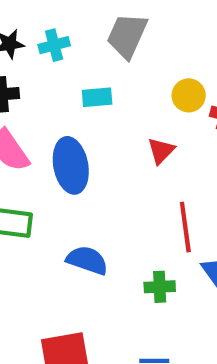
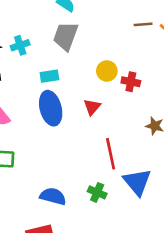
blue ellipse: (71, 165) -> (51, 108), moved
blue semicircle: (87, 260) -> (53, 196), moved
green cross: (160, 287) -> (97, 192), turned 30

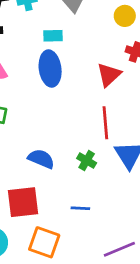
yellow circle: (107, 71) -> (125, 16), moved
red triangle: (92, 107) -> (109, 75), moved, size x1.4

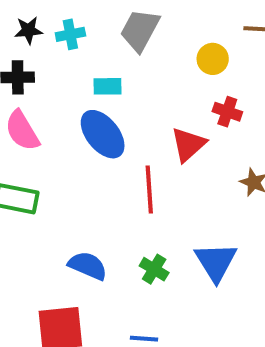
blue ellipse: (50, 69) -> (103, 134), turned -32
red line: (105, 123) -> (149, 189), moved

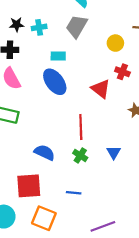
red triangle: (188, 144) -> (101, 89), turned -42
red line: (149, 189) -> (81, 127), moved
blue triangle: (216, 262) -> (114, 153), size x0.6

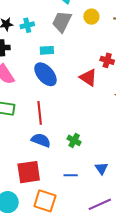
yellow circle: (115, 43) -> (91, 17), moved
red line: (81, 127) -> (40, 113), moved
blue triangle: (114, 153) -> (101, 168), moved

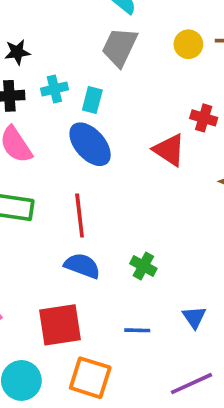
yellow circle: (91, 17) -> (188, 44), moved
cyan cross: (27, 25) -> (54, 89), moved
cyan rectangle: (47, 50) -> (92, 100), turned -72

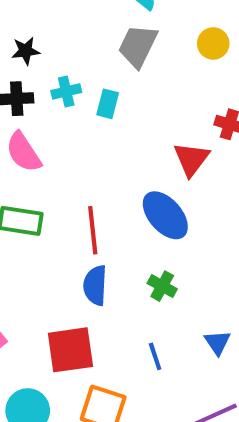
blue ellipse: (90, 144) -> (165, 215), moved
red triangle: (169, 150) -> (191, 159), turned 33
blue semicircle: (82, 266) -> (95, 285), turned -108
blue line: (137, 330) -> (155, 356), turned 70

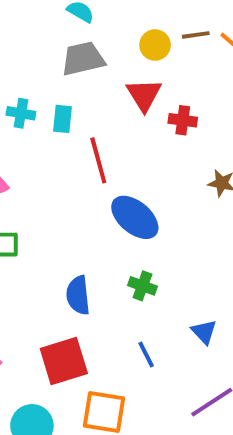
gray trapezoid: (138, 46) -> (83, 59), turned 60
cyan cross: (66, 91) -> (21, 113), turned 32
red triangle: (191, 159) -> (144, 95), moved
red line: (93, 230) -> (98, 160), moved

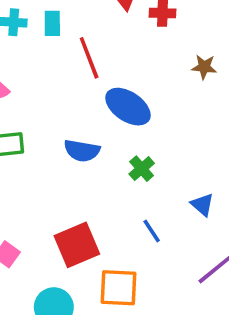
green cross: (142, 286) -> (142, 169), turned 35
blue semicircle: (78, 295) -> (82, 151), moved, turned -68

